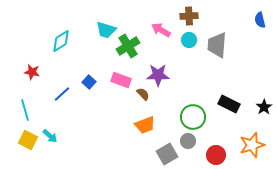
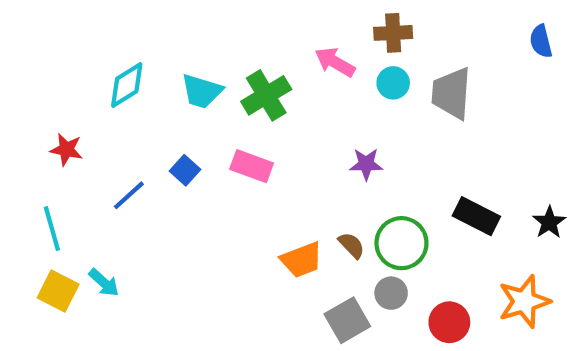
cyan trapezoid: (106, 30) -> (202, 91), moved
purple star: (158, 75) -> (366, 164), moved, size x0.7
brown semicircle: (143, 94) -> (352, 245), moved

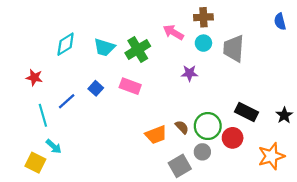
purple star: (366, 164) -> (189, 73), moved
cyan line: (52, 229) -> (43, 115), moved
yellow square: (58, 291) -> (35, 163), moved
red circle: (449, 322) -> (233, 138), moved

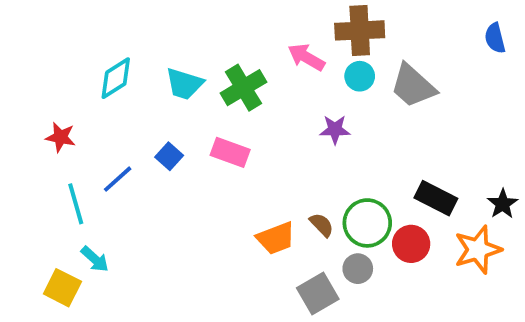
brown cross: (203, 17) -> (360, 30), size x1.4
gray trapezoid: (234, 48) -> (413, 86), turned -52
orange star: (271, 156) -> (478, 250), moved

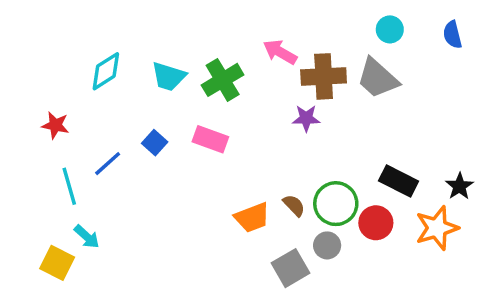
brown cross: (360, 30) -> (324, 76), moved
cyan circle: (360, 76) -> (390, 29), moved

